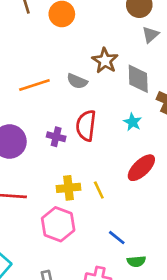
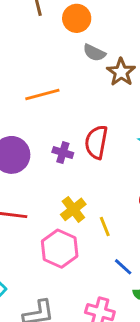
gray semicircle: (77, 81) -> (94, 53), moved
yellow cross: (69, 188) -> (73, 209), turned -35
yellow line: (99, 190) -> (105, 226), moved

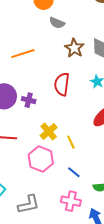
brown star: (121, 72) -> (74, 48), moved
purple cross: (63, 153) -> (29, 100), moved
blue line: (123, 267) -> (74, 172), moved

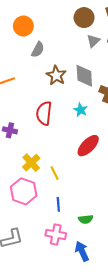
gray semicircle: (57, 23) -> (38, 50), turned -84
blue line: (74, 172) -> (58, 204), turned 48

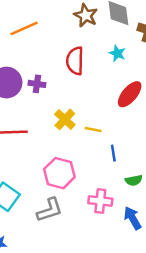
yellow line: (55, 173) -> (93, 129), turned -48
pink hexagon: (24, 191) -> (59, 173), moved
blue line: (58, 204) -> (113, 153), moved

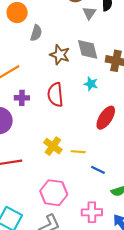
purple cross: (37, 84) -> (22, 98), moved
blue line: (113, 153) -> (98, 170), turned -48

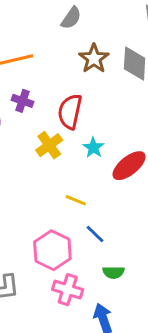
cyan star: (91, 84) -> (93, 148), moved
yellow cross: (53, 146) -> (49, 145), moved
pink hexagon: (54, 193) -> (52, 250), moved

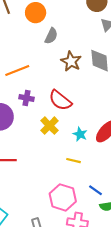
red semicircle: (70, 112) -> (60, 100), turned -55
cyan star: (93, 148) -> (80, 134), moved
blue line: (95, 234) -> (95, 190), moved

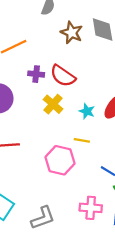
purple cross: (27, 98) -> (36, 74), moved
pink hexagon: (63, 197) -> (60, 160), moved

